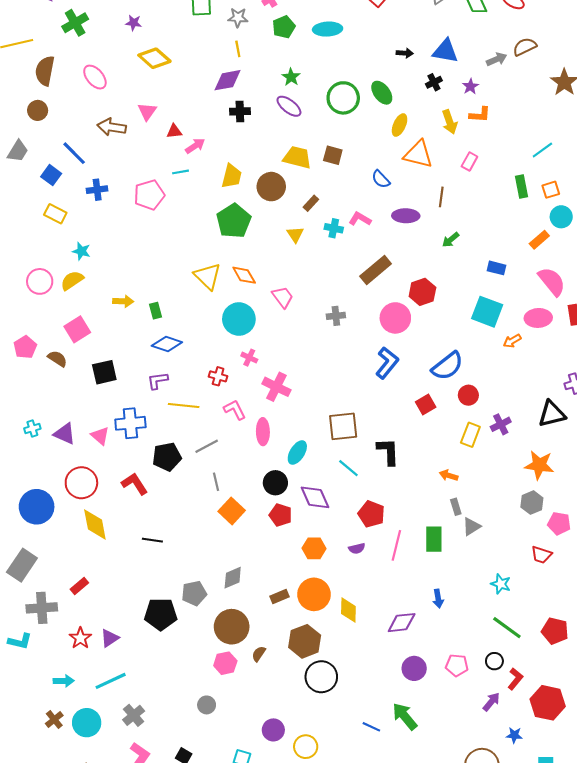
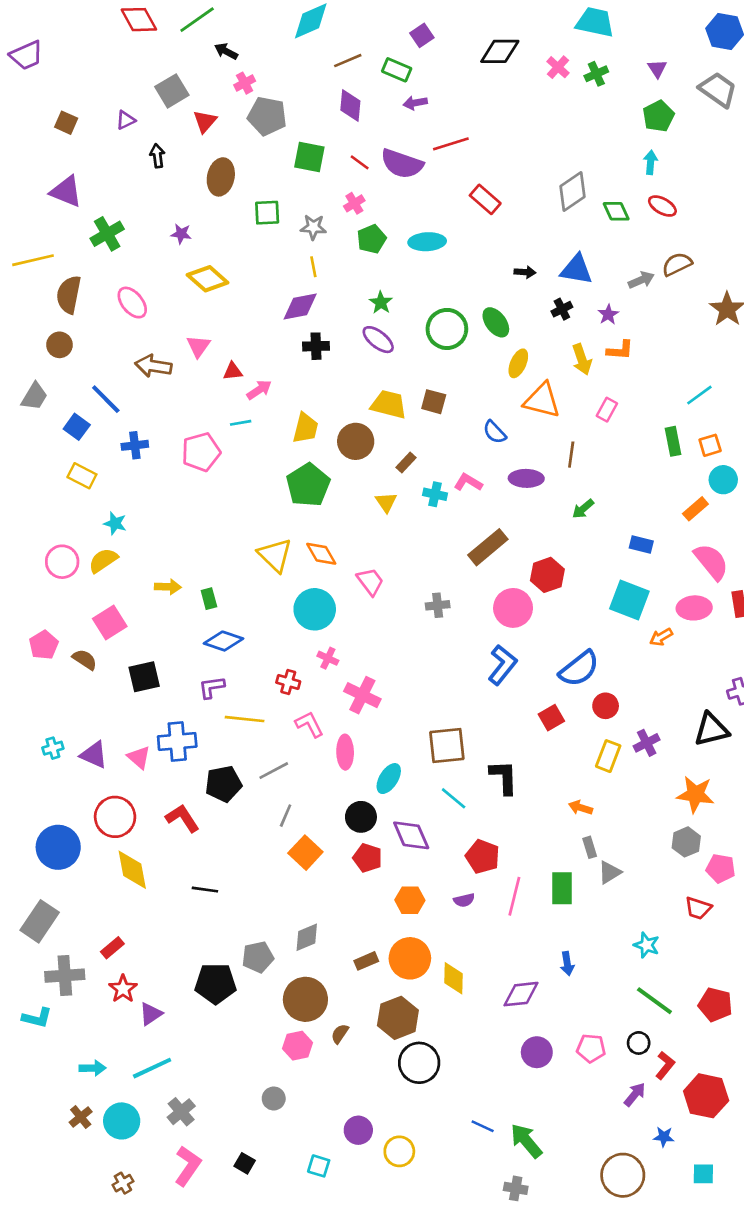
gray line: (216, 482) -> (286, 816), turned 36
red star: (80, 638) -> (123, 989), moved
green arrow: (405, 716) -> (526, 1141), moved

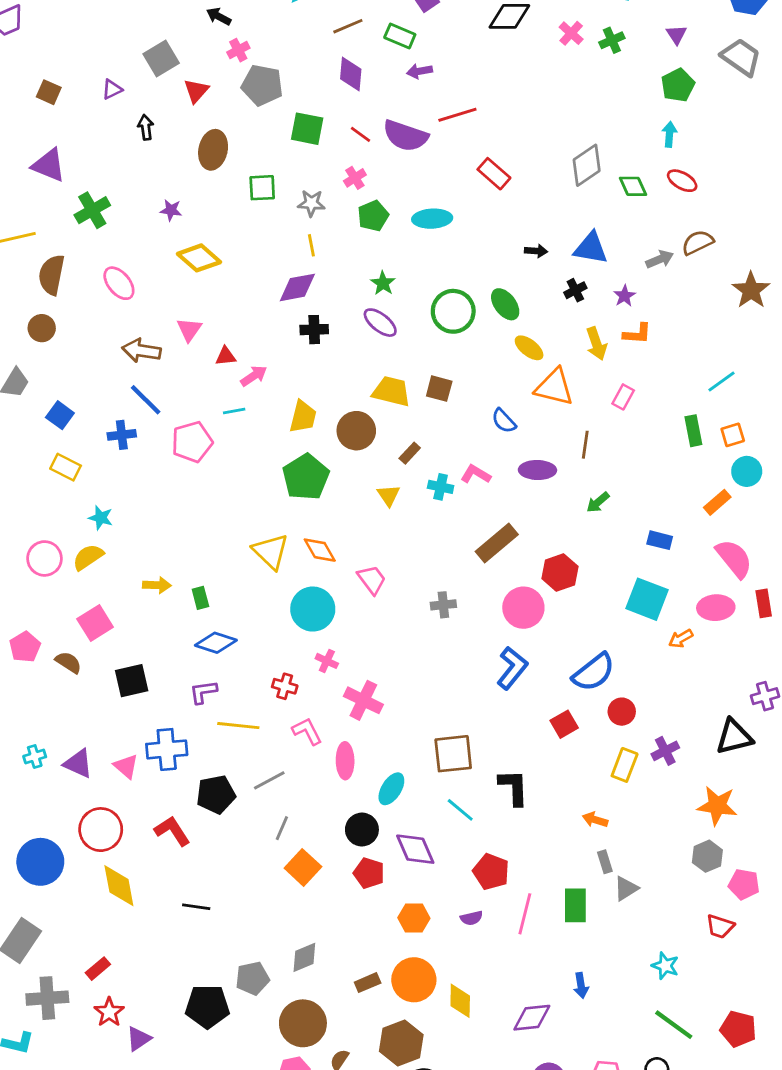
yellow ellipse: (518, 363) -> (529, 348), turned -76
blue line: (106, 399) -> (146, 400), moved

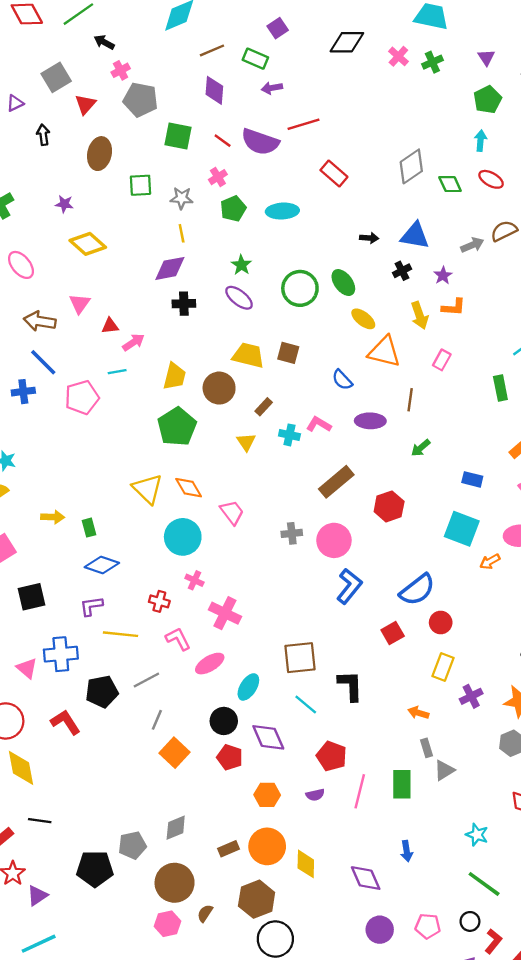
pink circle: (523, 608) -> (334, 540), moved
purple cross: (665, 751) -> (471, 696), moved
pink ellipse: (345, 761) -> (210, 664), turned 60
black line: (196, 907) -> (40, 821), moved
purple diamond: (532, 1018) -> (366, 878), turned 72

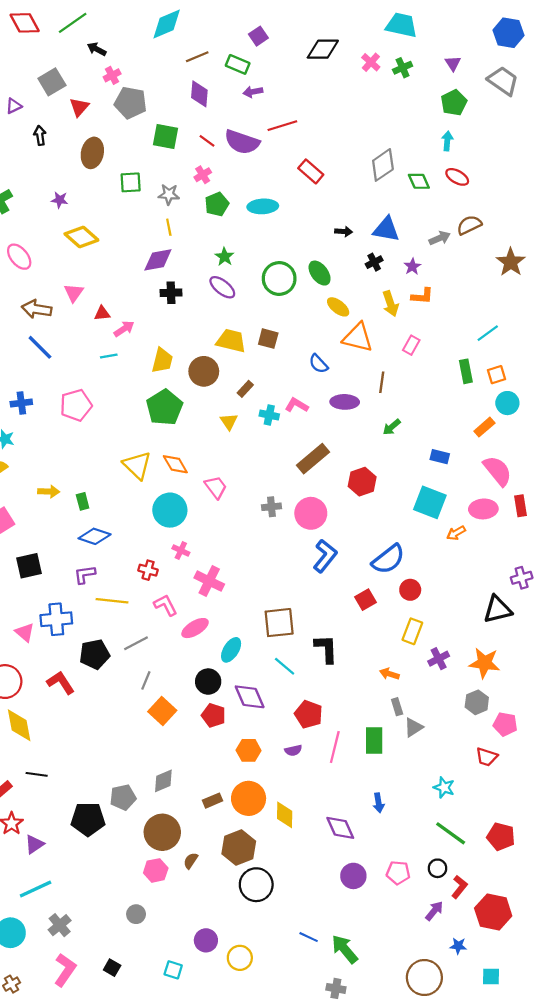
blue cross: (23, 392) -> (21, 403), moved
pink pentagon: (82, 397) -> (76, 405), moved

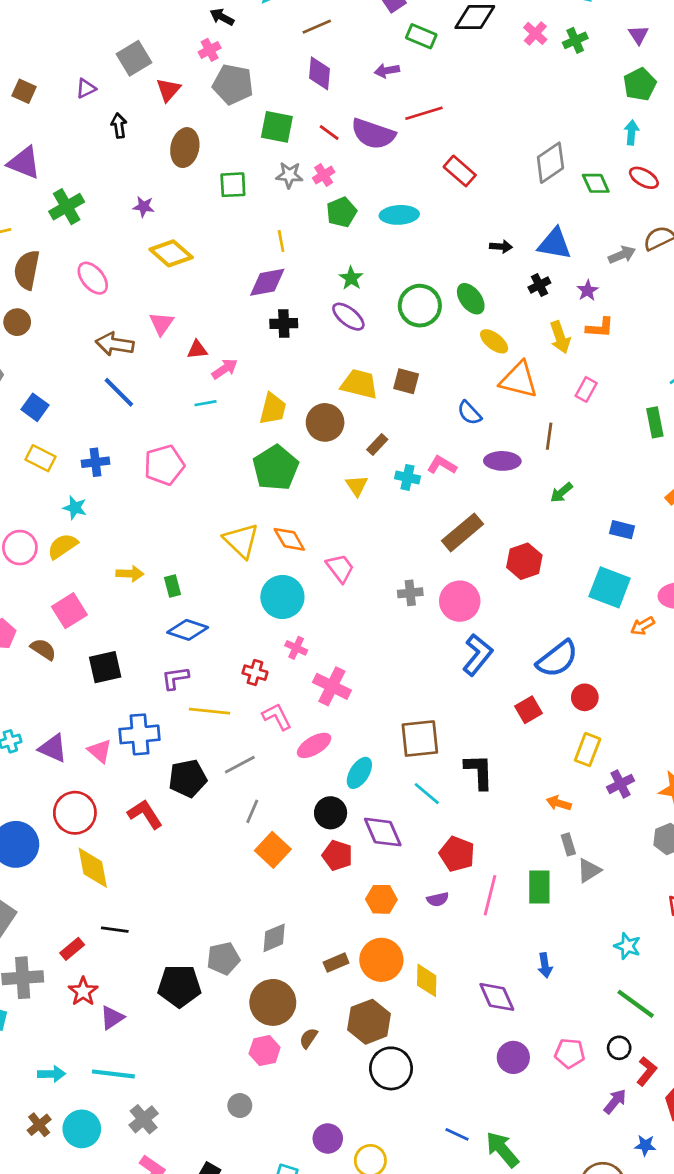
black arrow: (97, 49) -> (222, 17), moved
green rectangle: (238, 64) -> (421, 36), moved
gray star: (169, 194) -> (289, 175), moved
cyan line: (36, 889) -> (113, 1074), turned 32

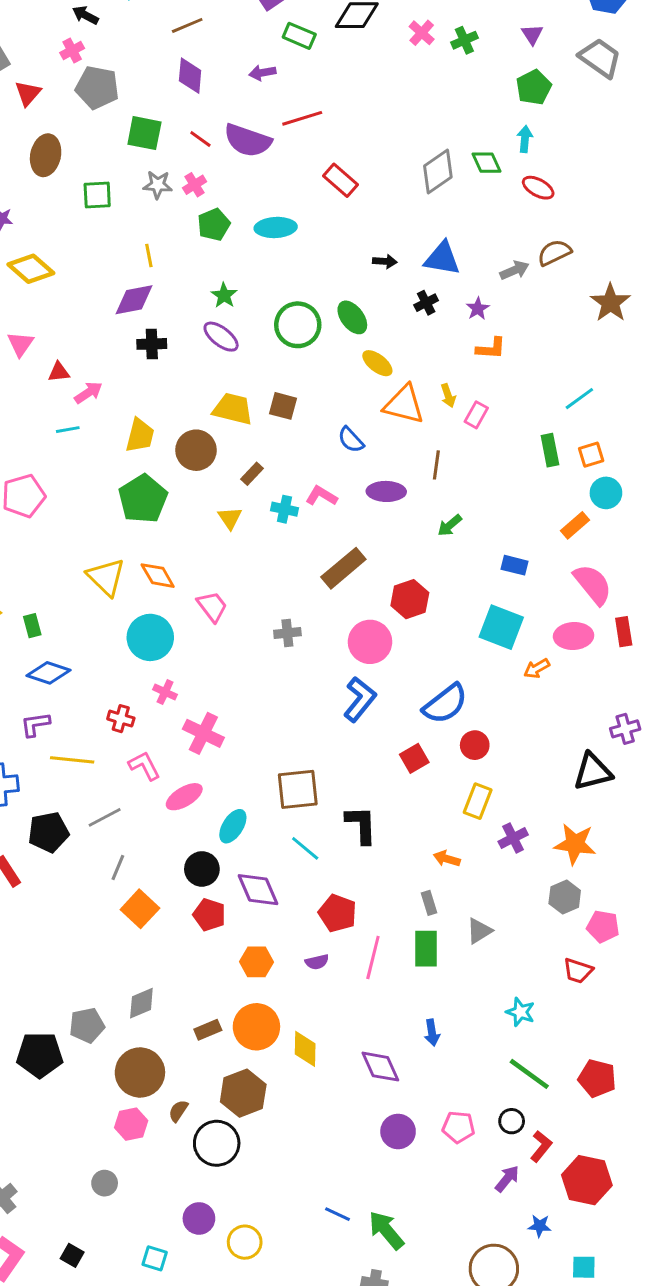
green diamond: (596, 183) -> (487, 163), moved
yellow arrow: (560, 337) -> (448, 396), moved, size x0.7
pink circle: (460, 601) -> (370, 642), moved
gray rectangle: (568, 844) -> (429, 903), moved
black circle: (391, 1068) -> (217, 1143), moved

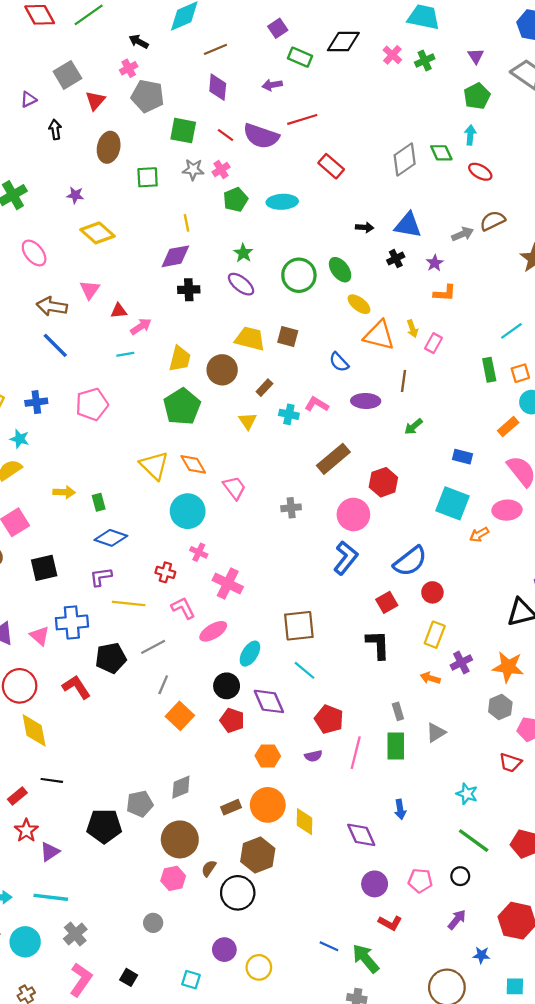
black L-shape: (361, 825) -> (378, 645), moved
orange arrow: (447, 859) -> (430, 678), moved
red L-shape: (541, 1146) -> (390, 923), moved, turned 80

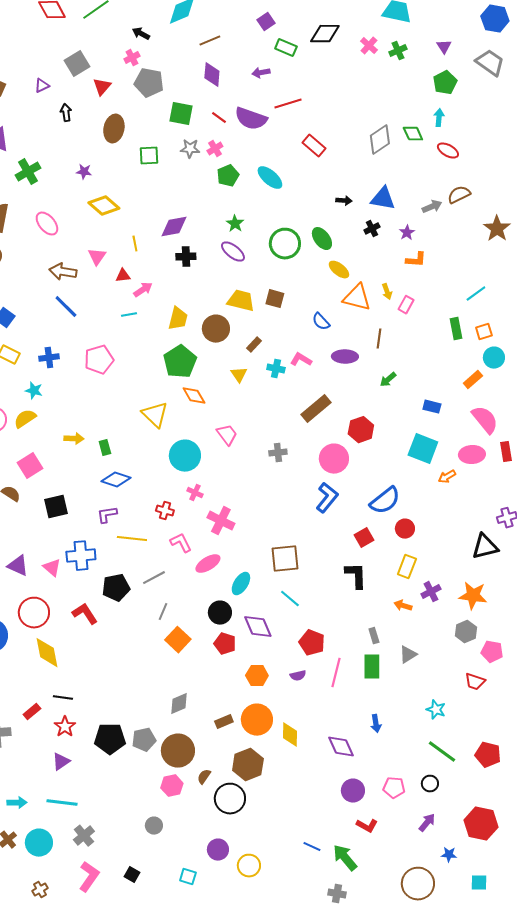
cyan ellipse: (282, 202) -> (270, 178), turned 44
yellow line: (187, 223) -> (135, 244), moved
orange diamond: (193, 464) -> (194, 396), moved
gray pentagon: (140, 804) -> (144, 740), moved
red star: (26, 831) -> (65, 727), moved

